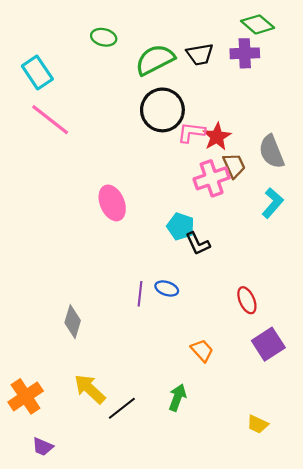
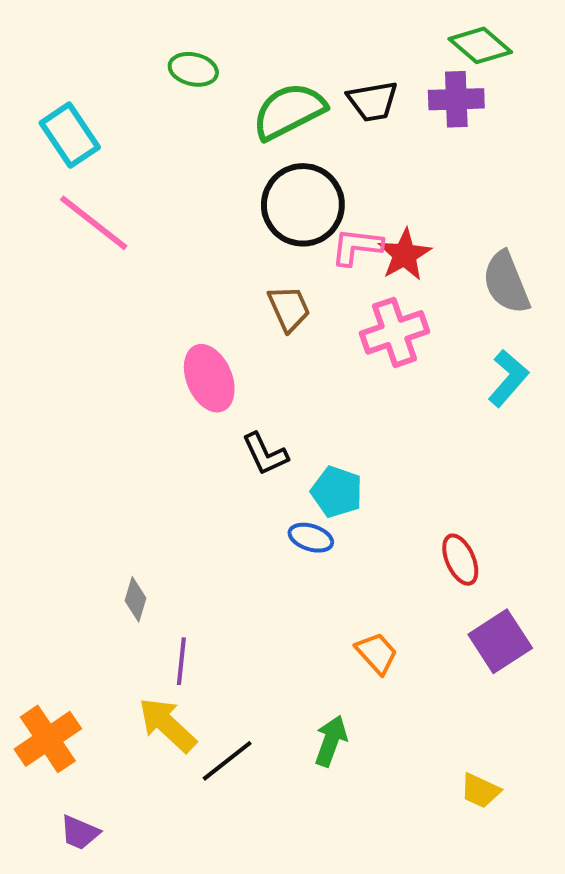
brown trapezoid: (234, 166) -> (289, 308), moved
cyan pentagon: (181, 226) -> (337, 492), moved
black L-shape: (198, 244) -> (265, 454), moved
purple line: (140, 294) -> (181, 661), moved
gray diamond: (73, 322) -> (135, 599), size x0.7

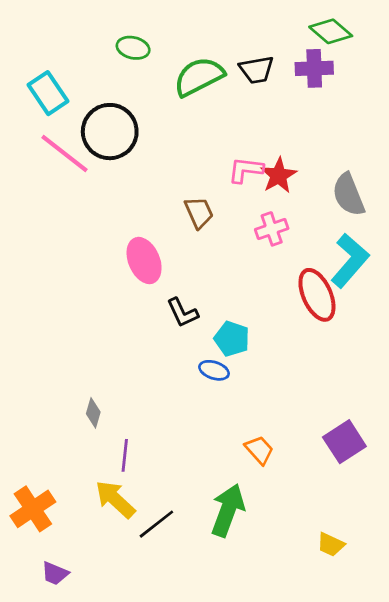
black circle: (303, 205) -> (110, 132), moved
pink cross: (395, 332) -> (272, 229), size x0.7
cyan L-shape: (508, 378) -> (350, 261), size x1.4
red ellipse: (460, 560) -> (317, 295), moved, size x1.5
green arrow: (331, 741) -> (228, 510), size x1.5

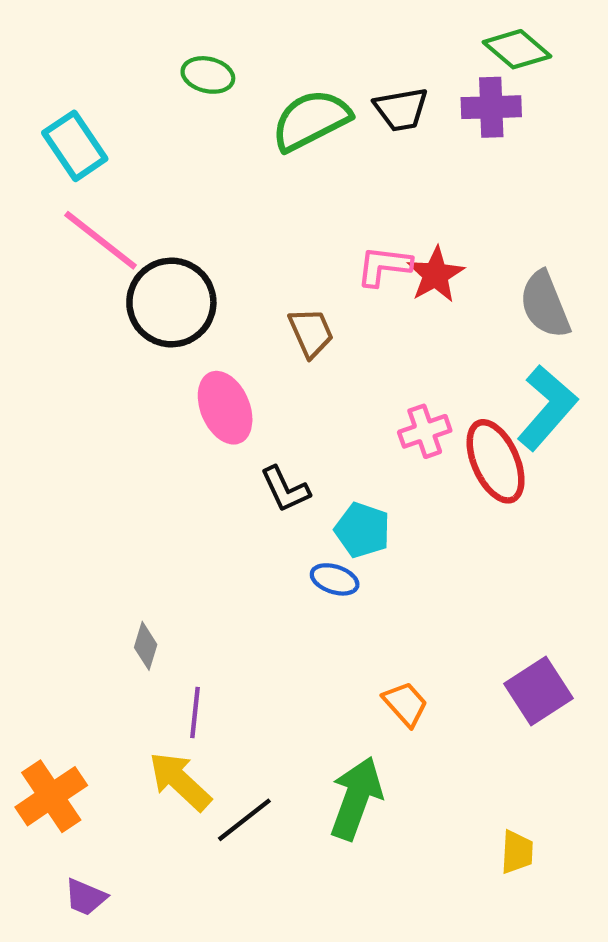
black circle: (110, 132) -> (171, 302), moved
pink cross: (272, 229) -> (425, 431), moved
yellow trapezoid: (331, 545) -> (517, 852), turned -112

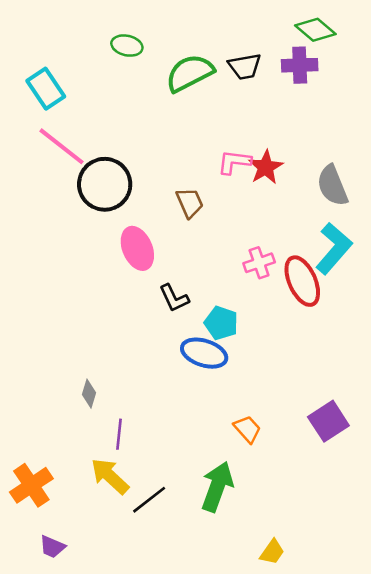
blue ellipse: (335, 579) -> (204, 353), size x1.6
yellow trapezoid: (517, 852) -> (272, 552), moved, turned 32

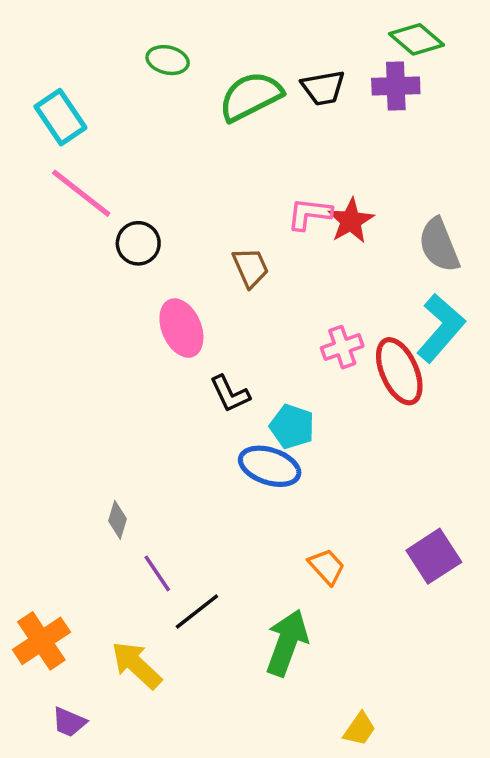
black circle: (105, 184) -> (138, 243), size x0.6
purple line: (119, 434) -> (157, 573), turned -40
yellow arrow: (110, 476) -> (136, 665), moved
black line: (149, 500) -> (197, 612), moved

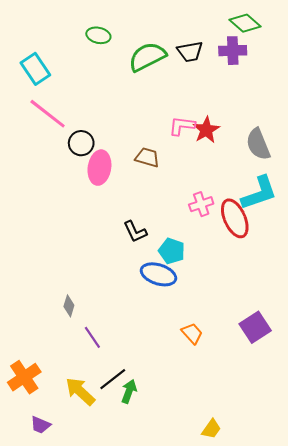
brown trapezoid: (251, 267) -> (147, 157), turned -50
pink ellipse: (181, 328) -> (99, 168), moved, turned 32
cyan L-shape: (441, 328) -> (259, 193), turned 30
black line: (197, 612) -> (113, 379), moved
green arrow: (287, 643) -> (129, 391), moved, size x0.6

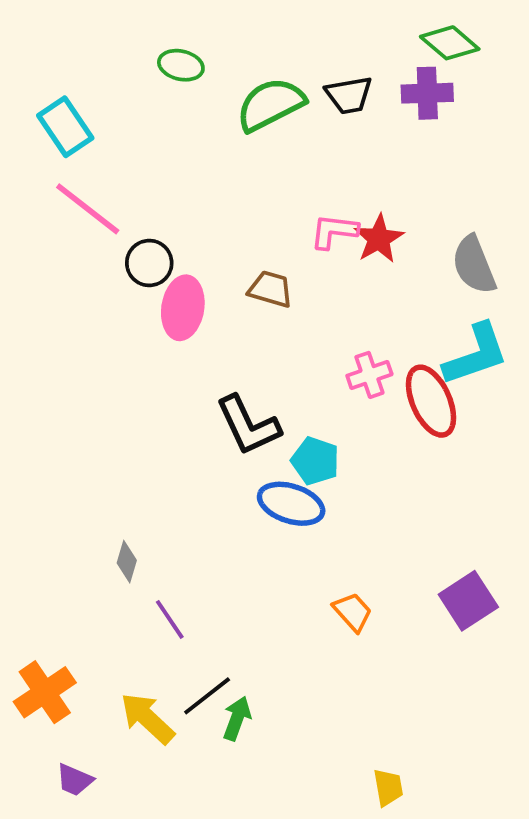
black L-shape: (135, 232) -> (248, 425), size x1.5
yellow trapezoid: (211, 429) -> (388, 787), turned -45

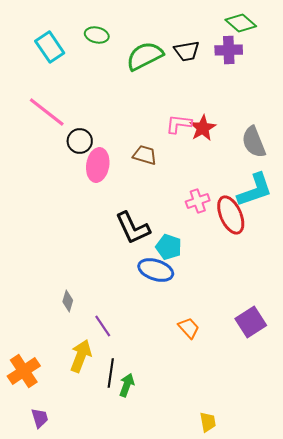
cyan rectangle: (65, 127) -> (50, 47), moved
purple line: (170, 619) -> (103, 326), moved
black line: (207, 696) -> (111, 373), turned -44
yellow arrow: (147, 718) -> (81, 356), moved, turned 68
purple trapezoid: (75, 780) -> (40, 418), turned -130

